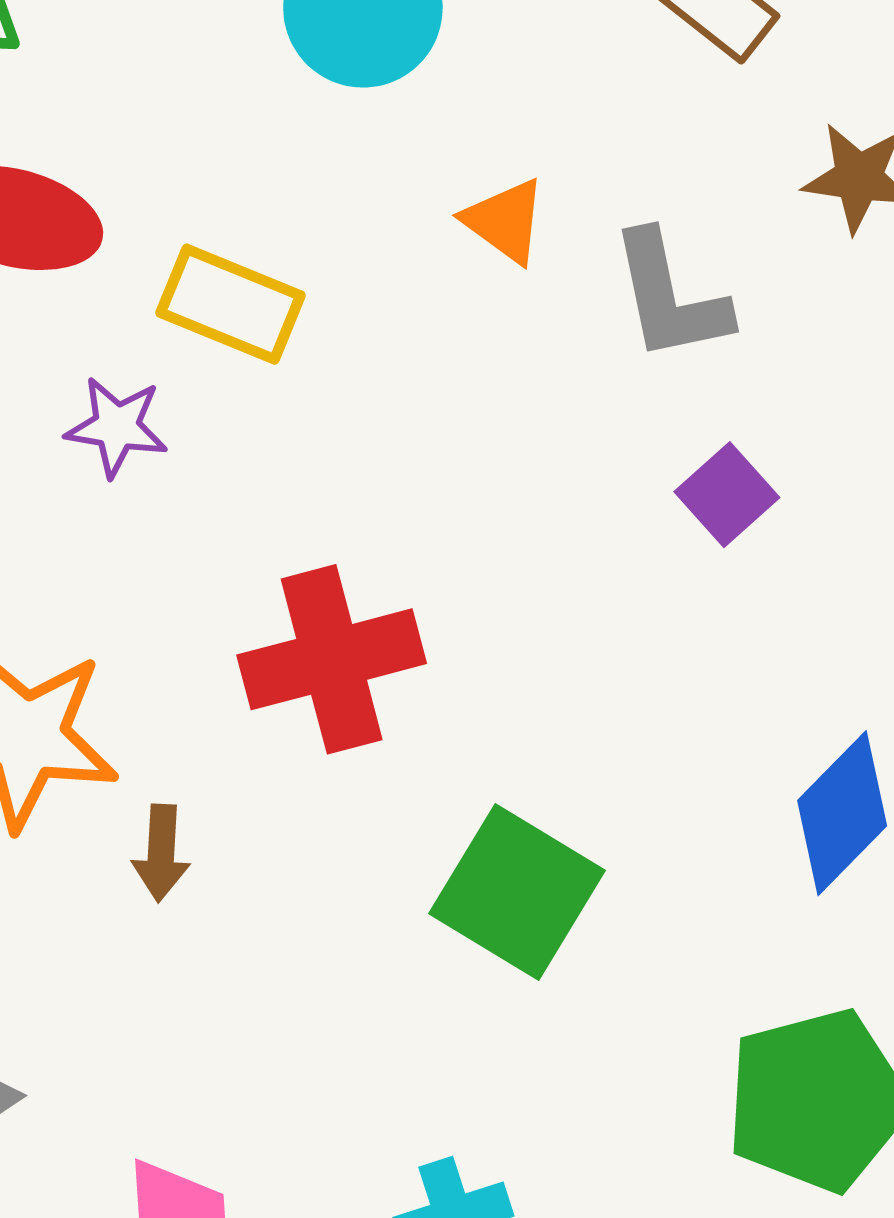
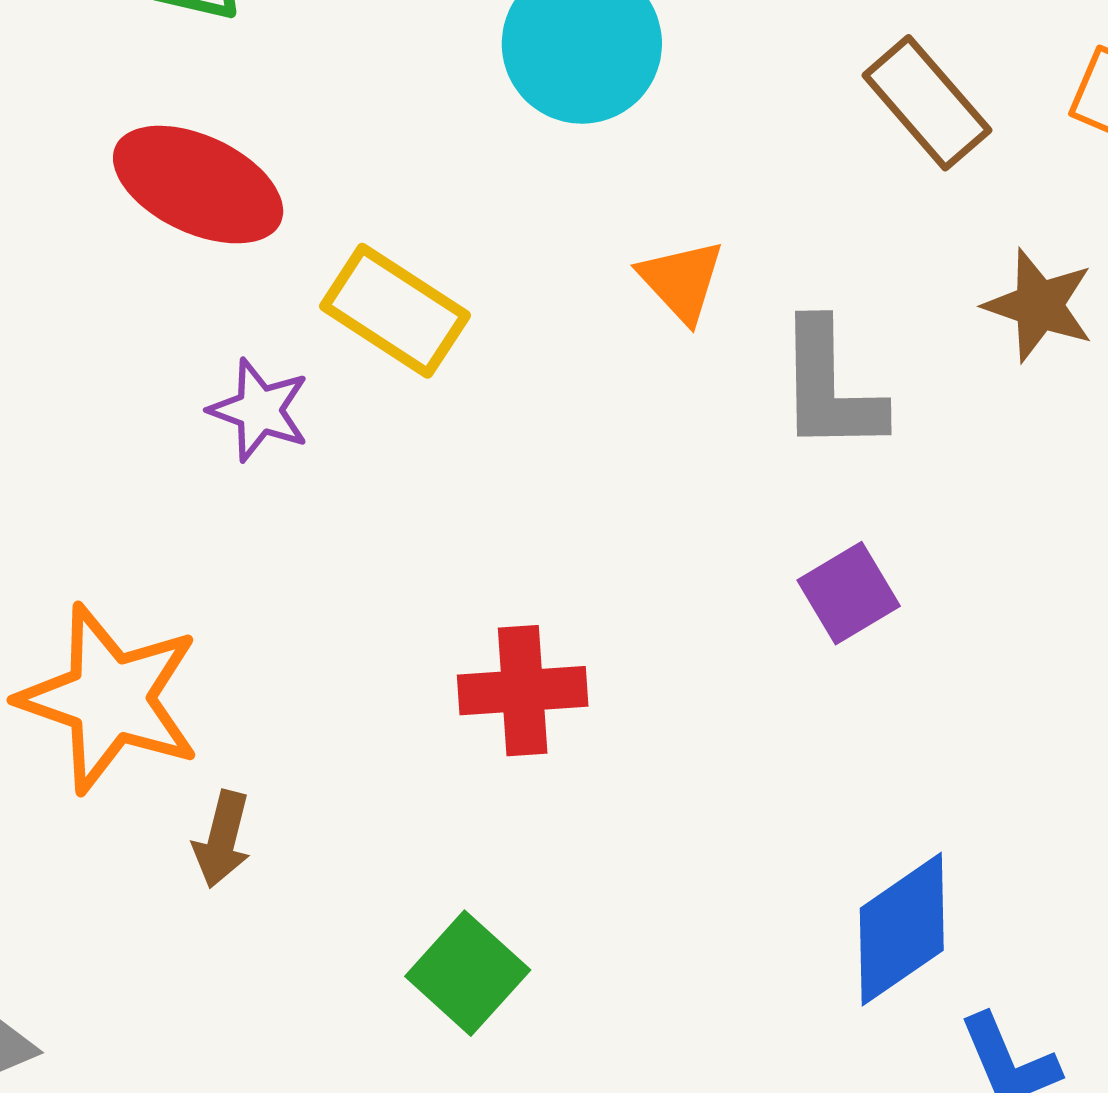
red cross: (332, 659) -> (523, 691), moved, size x0.7
green square: (517, 892) -> (468, 973), moved, size x0.7

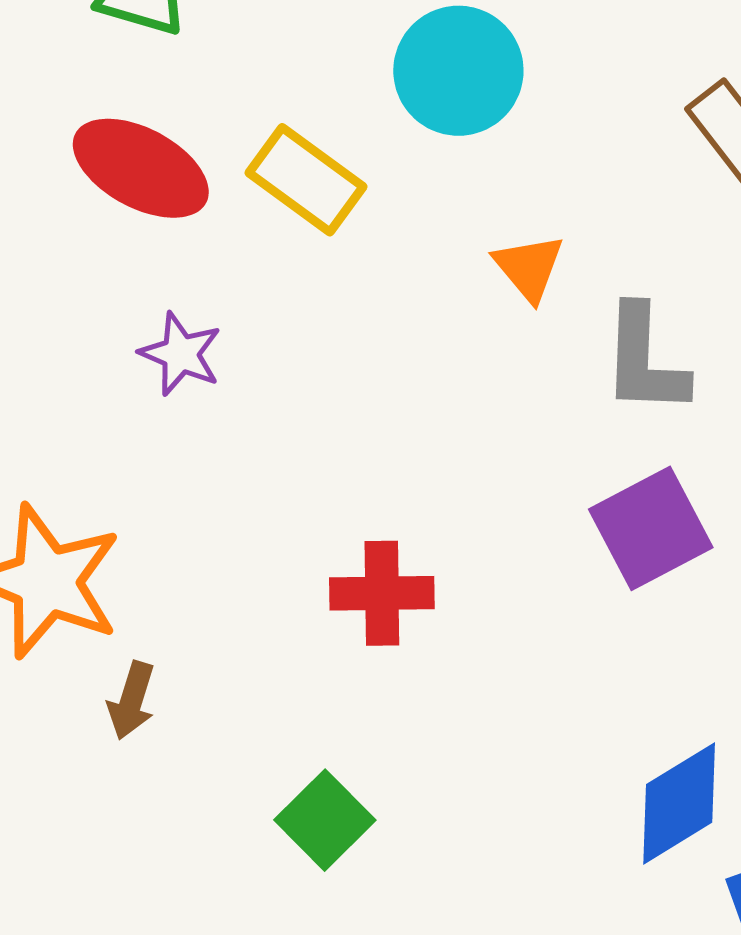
yellow rectangle: (395, 311) -> (306, 180), moved
purple square: (849, 593) -> (651, 528), size x1.5

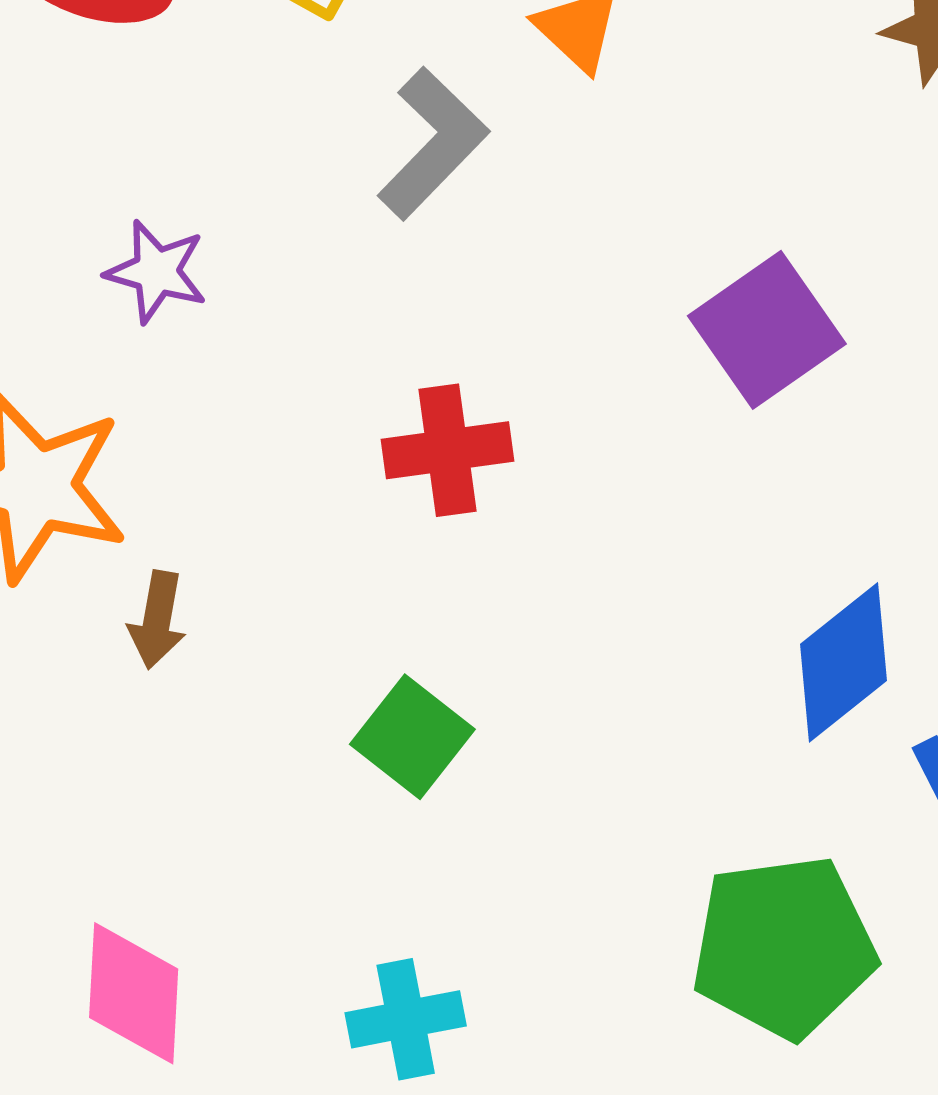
purple star: (181, 354) -> (156, 272), moved
gray L-shape: (645, 360) -> (433, 143), moved, turned -131

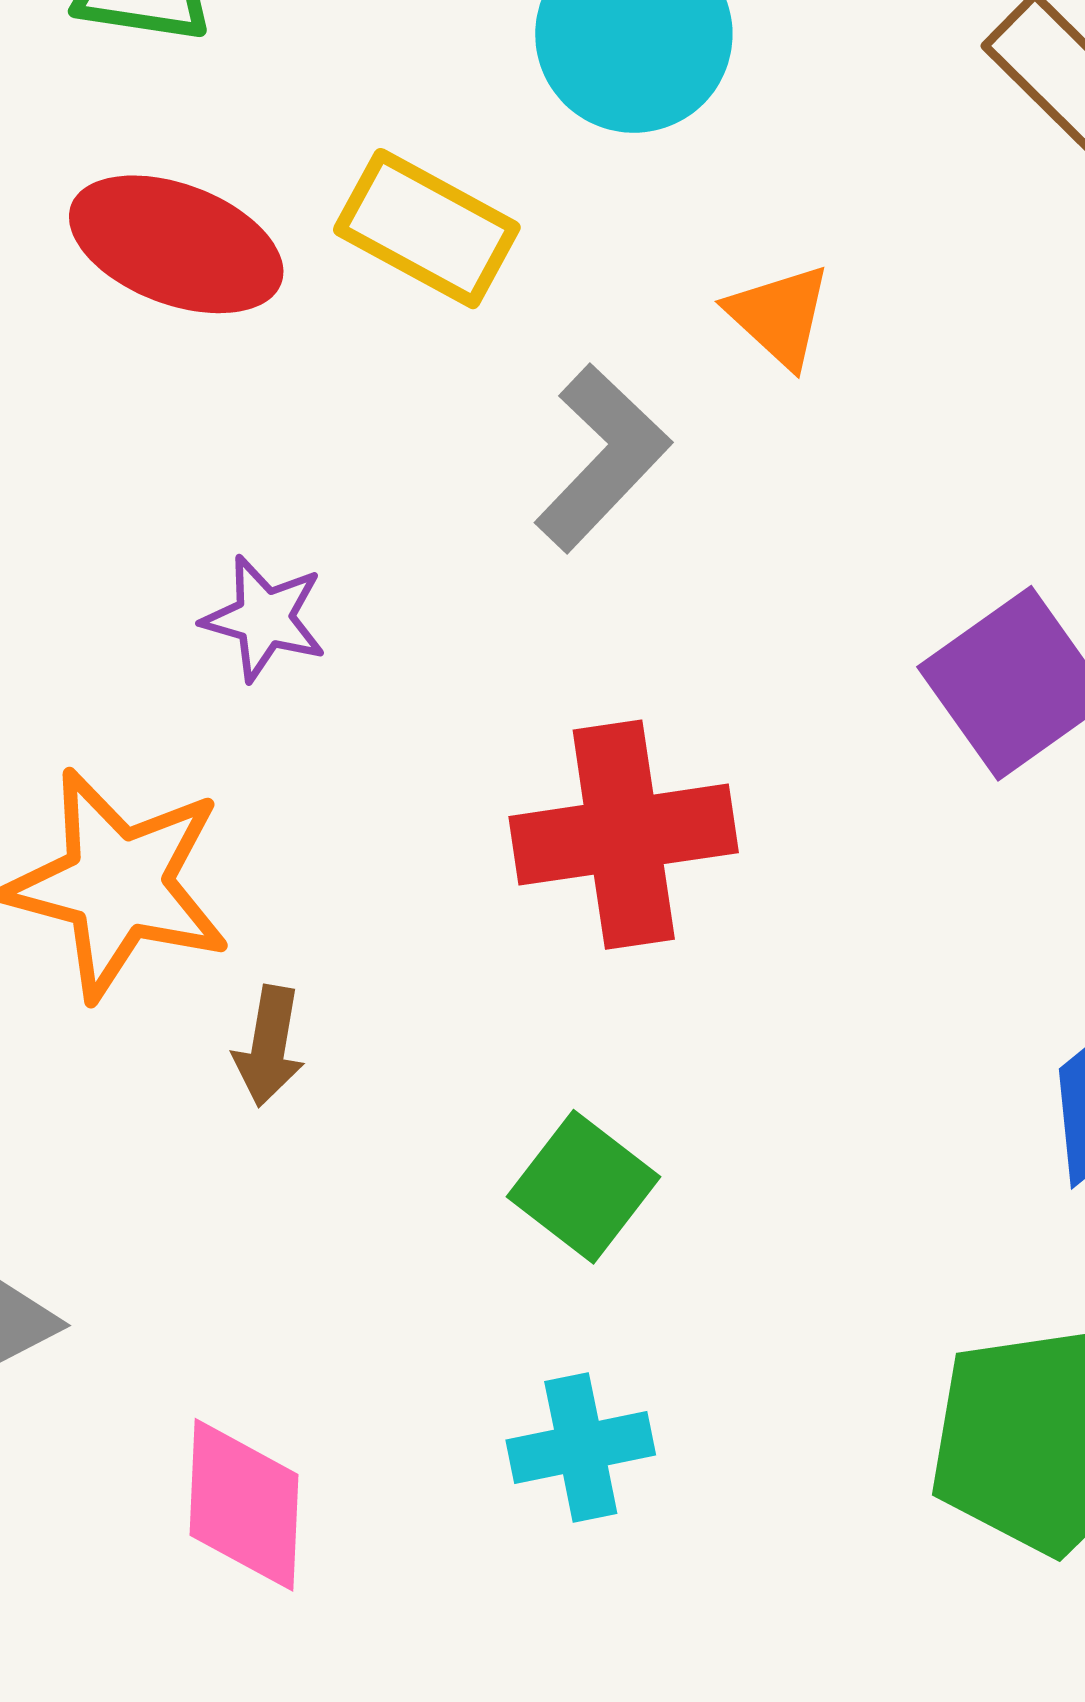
red cross: (448, 450) -> (624, 835), size x1.4
cyan cross: (406, 1019) -> (581, 1448), moved

